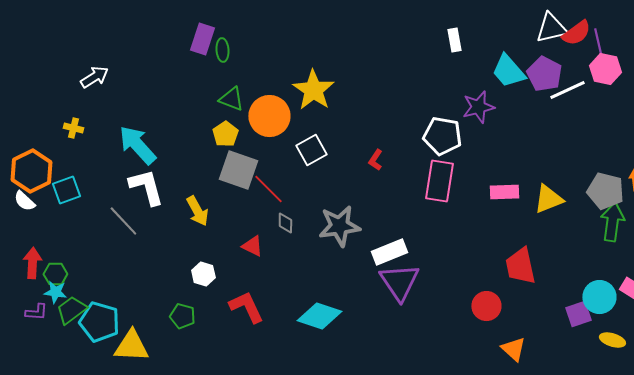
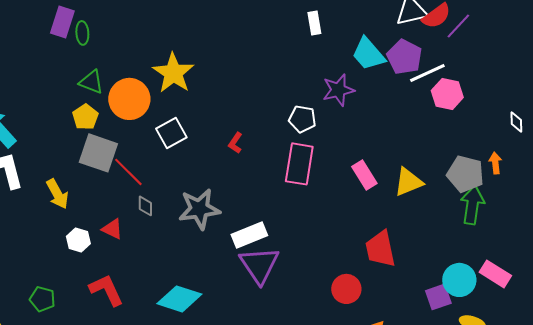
purple line: (598, 43) -> (458, 26), turned 56
pink hexagon: (605, 69) -> (447, 94), moved
white pentagon: (442, 136) -> (302, 119), size x0.7
pink rectangle: (504, 192) -> (364, 175), turned 60
white hexagon: (203, 274) -> (78, 240), moved

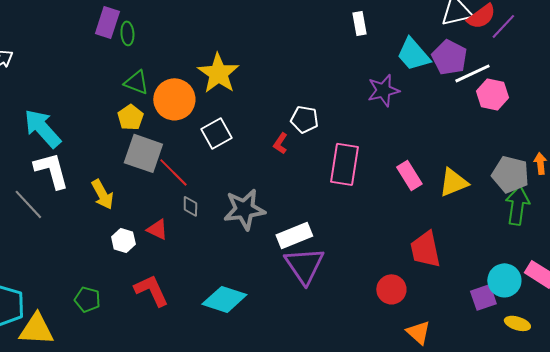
white pentagon: (302, 119) -> (304, 119), moved

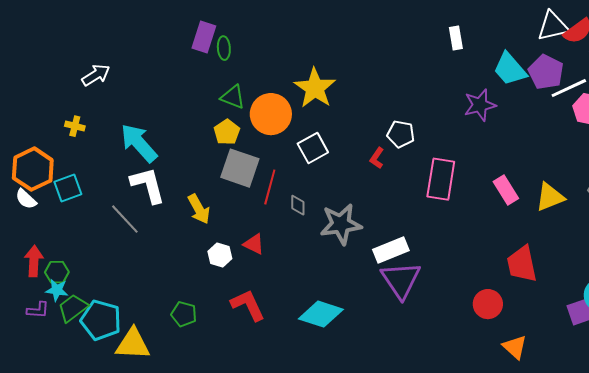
red line: (173, 172) -> (270, 187), turned 60
gray diamond: (190, 206) -> (298, 205), moved

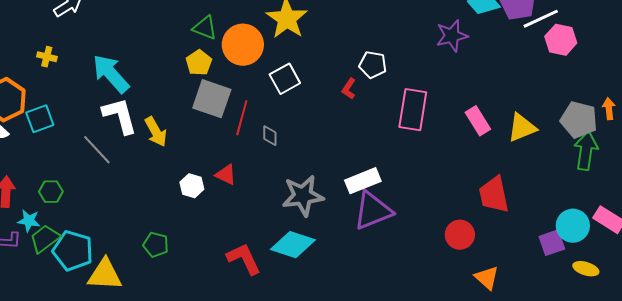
yellow arrow: (199, 209) -> (156, 132), moved
gray star: (341, 224) -> (303, 196), moved
green hexagon: (57, 272) -> (51, 192), moved
purple triangle: (401, 280) -> (373, 211), turned 42
red L-shape: (248, 305) -> (244, 259), moved

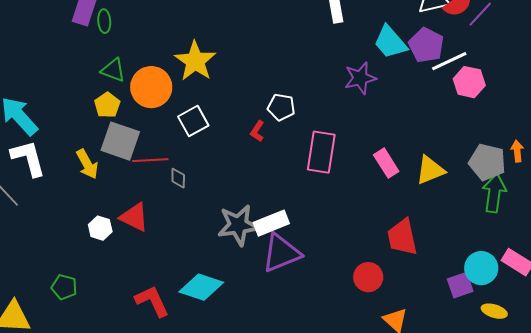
red line: (242, 118) -> (150, 160), turned 72
yellow arrow: (156, 132) -> (87, 164), moved
red triangle: (226, 175) -> (134, 217), size x1.4
gray star: (303, 196) -> (238, 225), moved

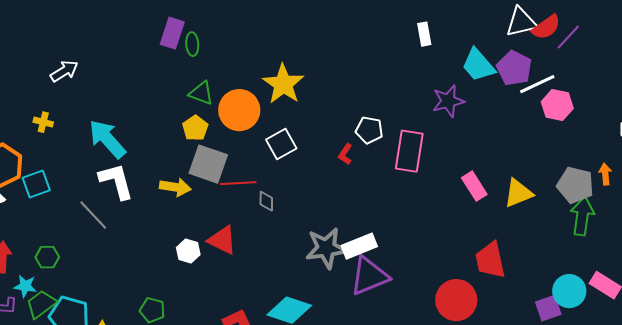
pink rectangle: (321, 152) -> (409, 151), moved
yellow arrow: (87, 164) -> (175, 187), turned -52
red circle: (368, 277) -> (456, 300), size x1.4

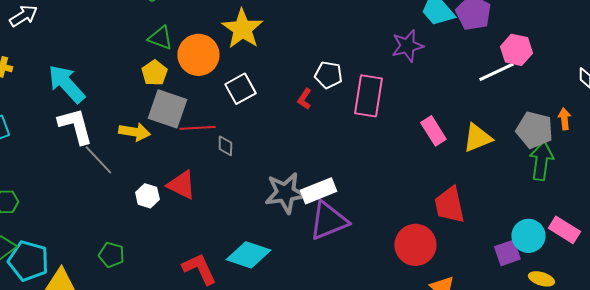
white line: (537, 84) -> (496, 72), moved
gray line: (93, 215) -> (98, 160), moved

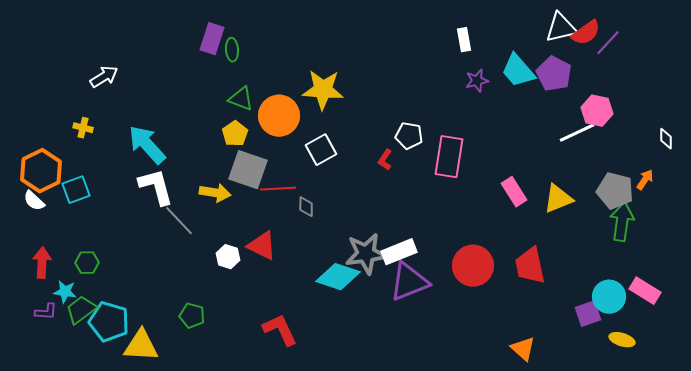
yellow star: (242, 29) -> (323, 90), turned -30
purple star: (407, 46) -> (477, 81), moved, size x0.7
orange arrow: (564, 119) -> (645, 180), turned 40
red circle: (415, 245) -> (473, 266), moved
cyan diamond: (248, 255) -> (338, 277), moved

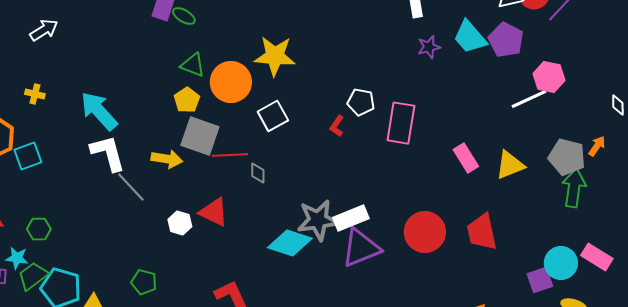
green ellipse: (232, 50) -> (184, 16), turned -55
white arrow: (104, 77) -> (44, 30), moved

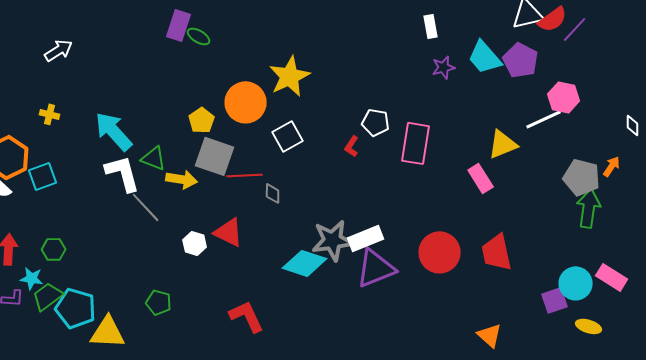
yellow star: (275, 56) -> (290, 76), turned -30
green triangle: (193, 65) -> (154, 158), moved
yellow triangle: (510, 165) -> (503, 144), moved

